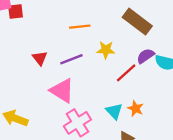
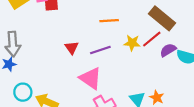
red line: (126, 73) -> (152, 39), moved

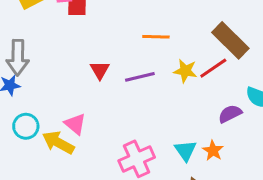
purple semicircle: (168, 50) -> (230, 114), moved
pink triangle: (91, 78) -> (75, 124), moved, size x0.7

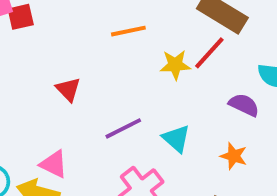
purple line: (140, 77) -> (123, 128), moved
purple semicircle: (230, 114) -> (244, 105), turned 65
cyan triangle: (185, 150) -> (176, 139), moved

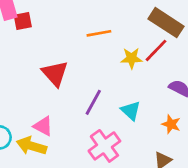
red triangle: (68, 89) -> (55, 73), size x1.5
purple line: (123, 128) -> (93, 102), turned -36

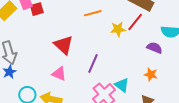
cyan triangle: (131, 111) -> (122, 85), moved
pink triangle: (43, 126) -> (59, 74), moved

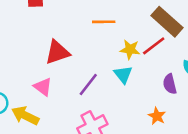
red triangle: (63, 45) -> (57, 52), turned 45
purple semicircle: (155, 48) -> (170, 84), turned -140
cyan triangle: (122, 85) -> (123, 74), moved

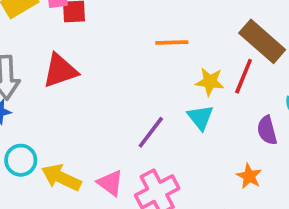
red line: (154, 46) -> (244, 76), turned -30
red triangle: (57, 52) -> (60, 71), moved
pink triangle: (43, 87) -> (110, 183), moved

